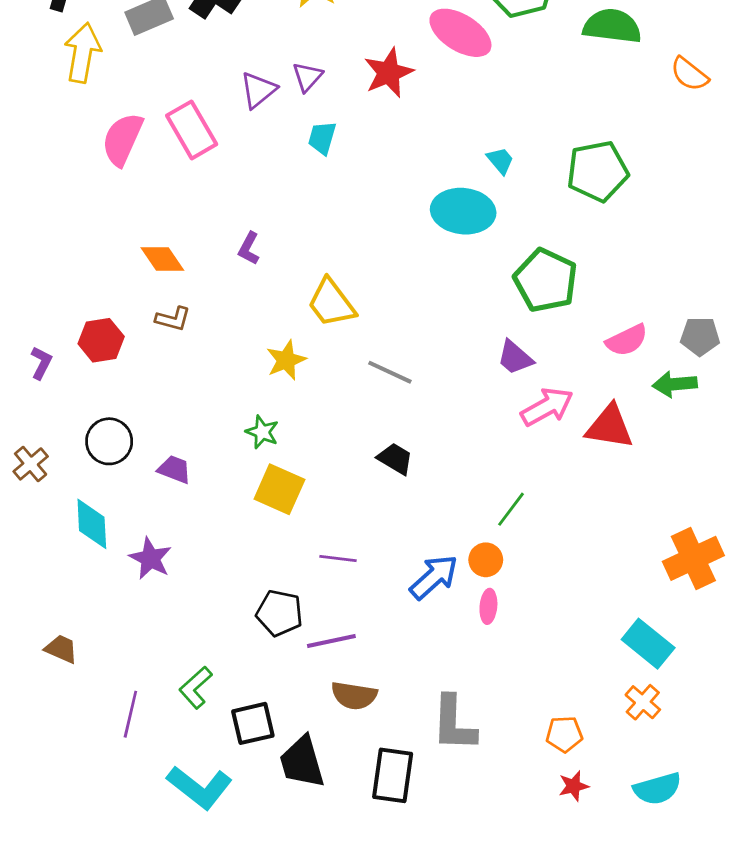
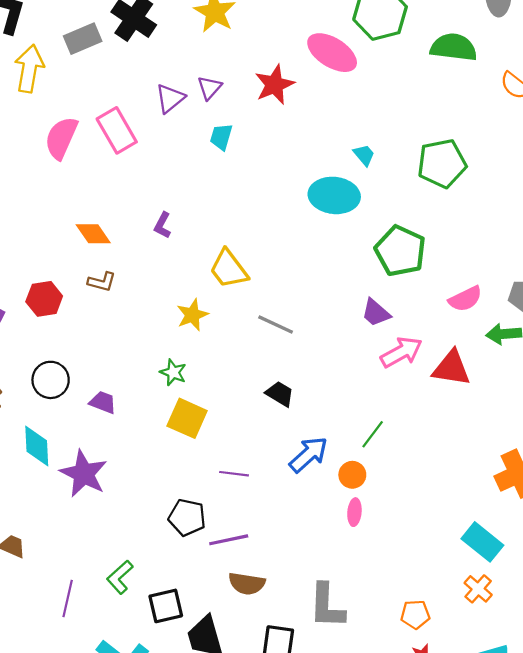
purple star: (150, 558) -> (84, 474), size x1.4
blue arrow: (434, 577) -> (309, 455), moved

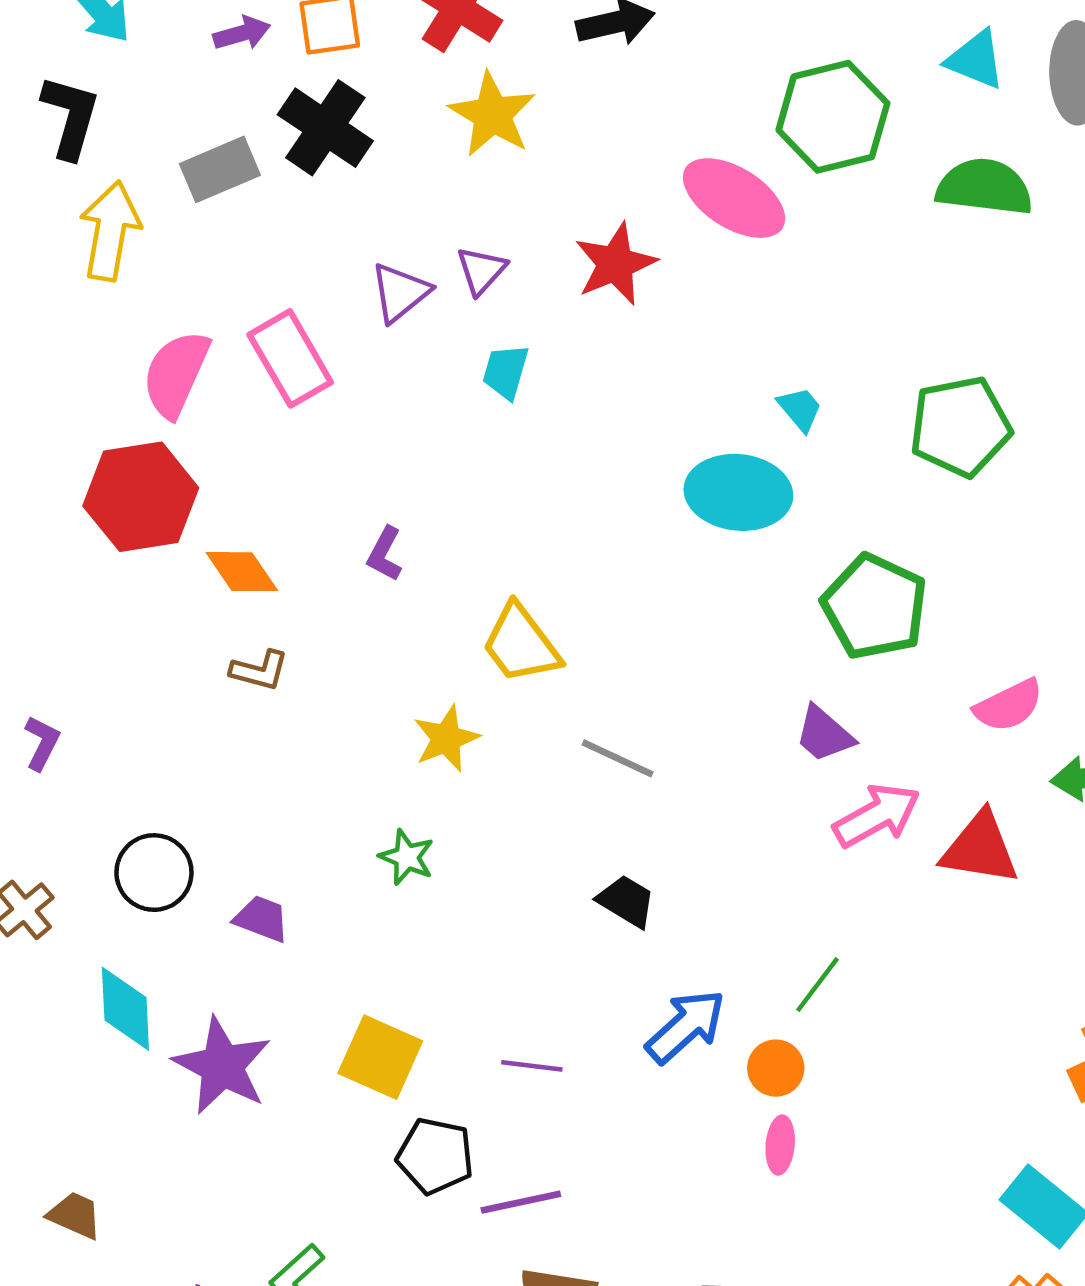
red hexagon: (44, 299) -> (141, 497), moved, size x1.5
yellow square: (187, 418) -> (380, 1057), moved

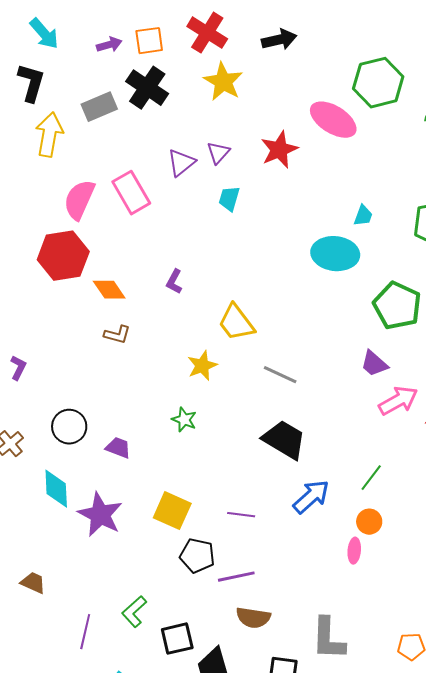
cyan trapezoid: (800, 409) -> (363, 216), turned 60
black trapezoid: (626, 901) -> (284, 440), size x1.6
orange circle: (776, 1068) -> (369, 522), moved

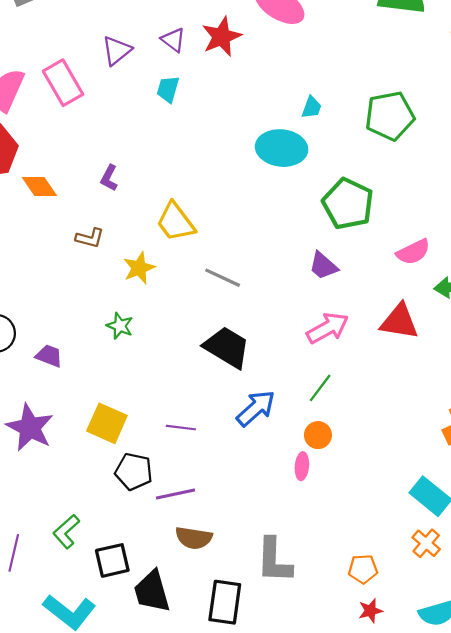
purple triangle: (218, 153) -> (173, 40), moved, turned -35
brown L-shape: (117, 335) -> (90, 238), moved
pink arrow: (398, 401) -> (328, 328), moved

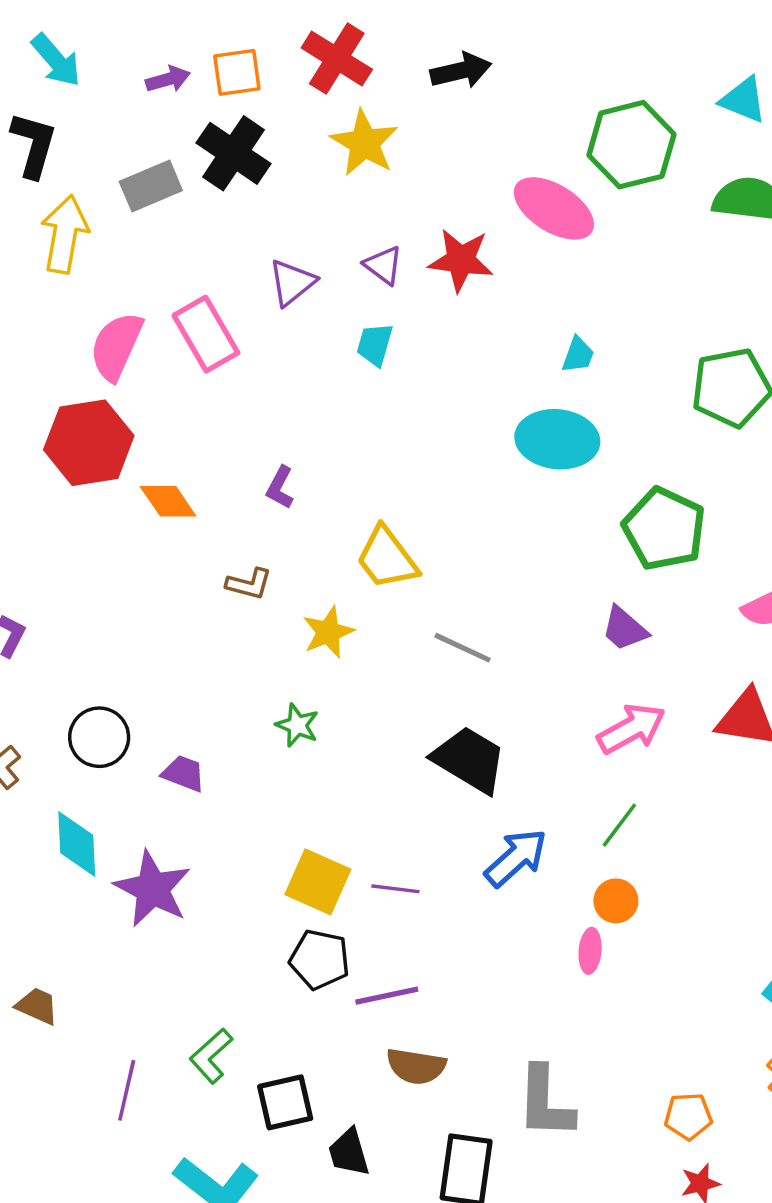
red star: (222, 37) -> (461, 260), turned 30
cyan trapezoid: (312, 107) -> (578, 355), moved
yellow square: (107, 423) -> (318, 882), moved
black trapezoid: (152, 591) -> (349, 1152), size x0.7

